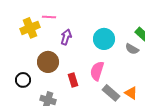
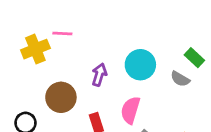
purple arrow: (66, 37) -> (99, 75), moved

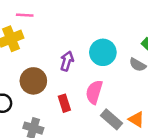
pink line: (62, 33) -> (25, 15), moved

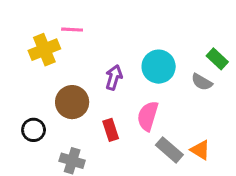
pink line: (25, 15) -> (72, 30), moved

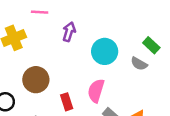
pink line: (72, 30) -> (40, 12), moved
purple arrow: (114, 77) -> (69, 32), moved

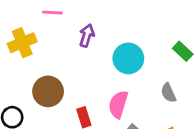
gray semicircle: (139, 64) -> (168, 93), moved, turned 35

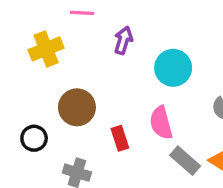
pink semicircle: (118, 104) -> (161, 123), turned -32

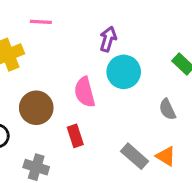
purple arrow: (123, 40) -> (108, 39), moved
pink semicircle: (161, 123) -> (85, 92), moved

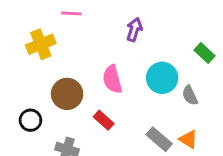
cyan circle: (124, 72) -> (162, 78), moved
red rectangle: (75, 136) -> (104, 120), turned -30

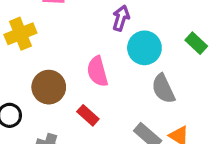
cyan circle: (162, 78) -> (144, 48), moved
gray semicircle: (190, 95) -> (163, 89), moved, size x1.4

